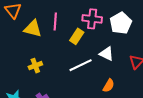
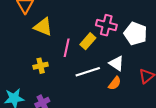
pink line: (55, 21) -> (67, 48), moved
white pentagon: (121, 23) -> (136, 34), turned -30
orange semicircle: (109, 86) -> (115, 83), moved

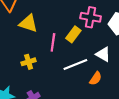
orange semicircle: (115, 83) -> (96, 78), moved

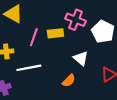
yellow rectangle: (73, 34) -> (55, 33), turned 35
white line: (75, 65) -> (29, 68), moved

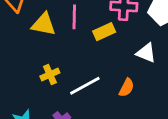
pink line: (34, 37) -> (74, 17), moved
orange semicircle: (69, 81) -> (127, 88), moved

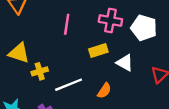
yellow triangle: (44, 24) -> (19, 53), moved
yellow rectangle: (104, 32) -> (98, 51), moved

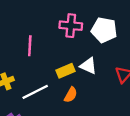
pink line: (67, 24) -> (30, 46), moved
yellow rectangle: (98, 51) -> (66, 71), moved

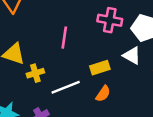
white triangle: (88, 66) -> (132, 56), moved

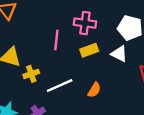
pink cross: (110, 20) -> (85, 23), moved
yellow rectangle: (100, 68) -> (89, 50), moved

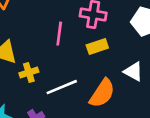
white triangle: (119, 54) -> (133, 72), moved
orange semicircle: (94, 90) -> (102, 93), size x1.6

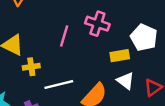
yellow rectangle: (97, 46) -> (120, 56), moved

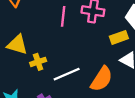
pink line: (64, 36) -> (63, 16), moved

